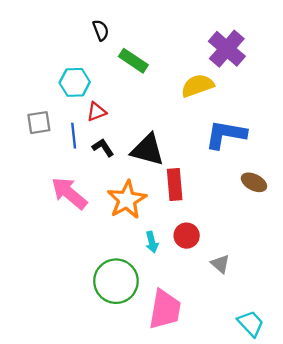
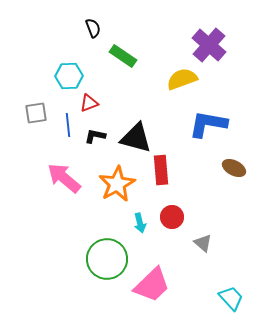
black L-shape: (103, 148) -> (95, 136), turned -45
pink trapezoid: (165, 309) -> (152, 285), turned 36

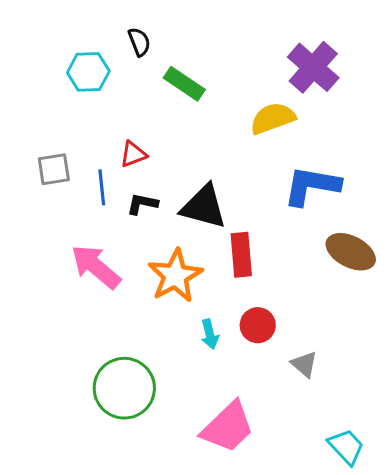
cyan hexagon: (69, 76) -> (88, 72), moved
brown ellipse: (234, 168) -> (351, 252), size x1.4
green circle: (107, 259) -> (124, 388), moved

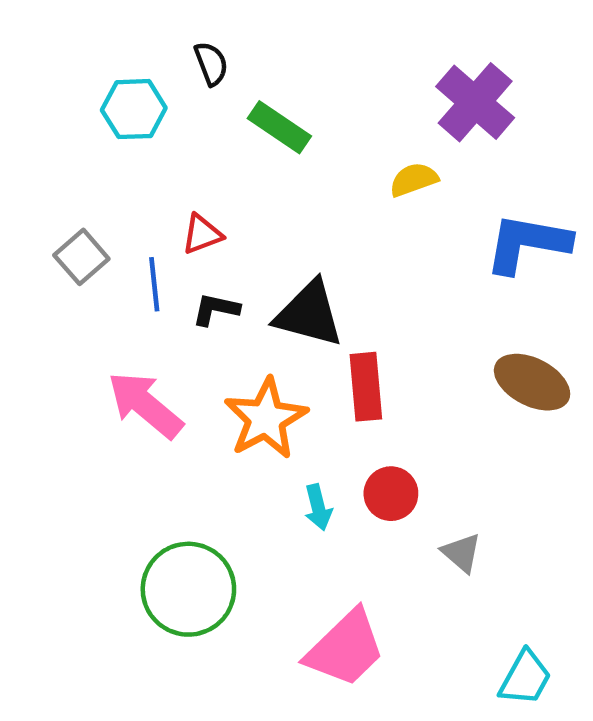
yellow semicircle: (273, 118) -> (414, 180), size x0.7
gray square: (54, 169) -> (81, 257), turned -32
blue L-shape: (312, 186) -> (527, 243), moved
cyan trapezoid: (346, 447) -> (525, 678), turned 72

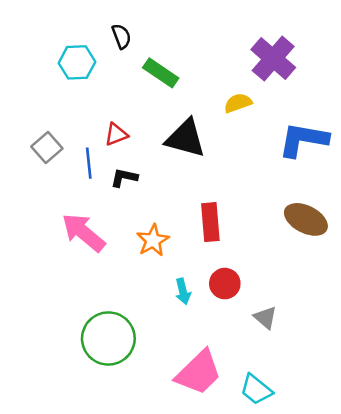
black triangle: (309, 314) -> (186, 138), moved
orange star: (266, 419) -> (153, 240), size x0.7
cyan trapezoid: (525, 678) -> (256, 390), moved, turned 100

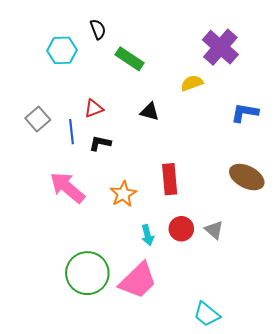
black triangle: (186, 138) -> (150, 112), size x0.6
blue L-shape: (303, 140) -> (245, 113), size x0.7
gray triangle: (265, 318) -> (214, 230), moved
pink trapezoid: (199, 373) -> (138, 280), moved

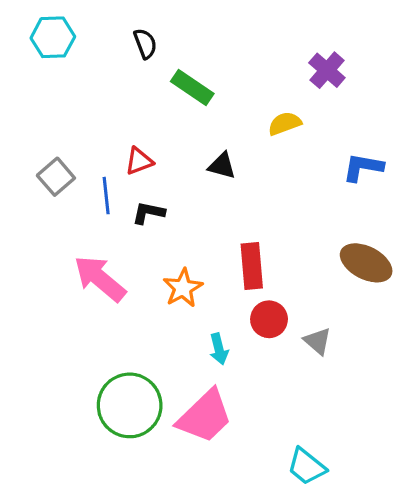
purple cross: (220, 47) -> (327, 70), size x0.7
cyan hexagon: (62, 50) -> (53, 37), moved
red circle: (181, 229) -> (269, 319), moved

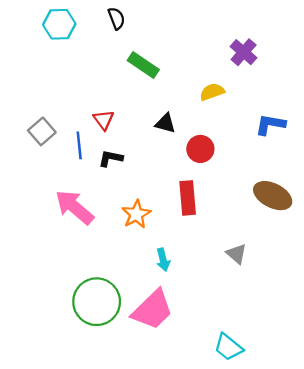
cyan hexagon: (53, 37) -> (59, 24), moved
black semicircle: (145, 44) -> (116, 18), moved
red triangle: (139, 161) -> (104, 120), turned -45
red circle: (269, 319) -> (200, 149), moved

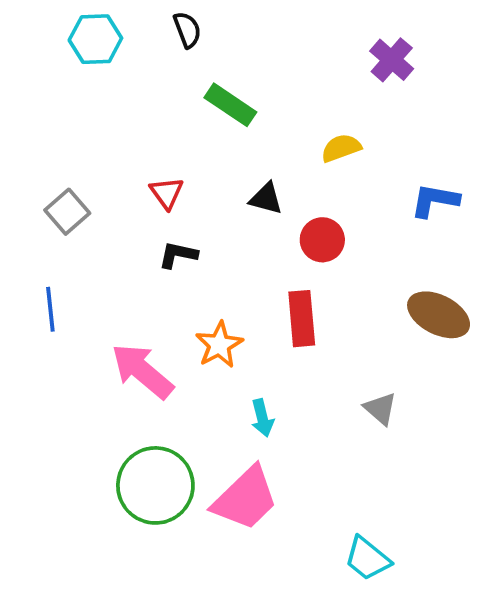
purple cross: (244, 52) -> (392, 60), moved
blue line: (79, 145) -> (50, 309), moved
pink arrow: (74, 207) -> (142, 371), moved

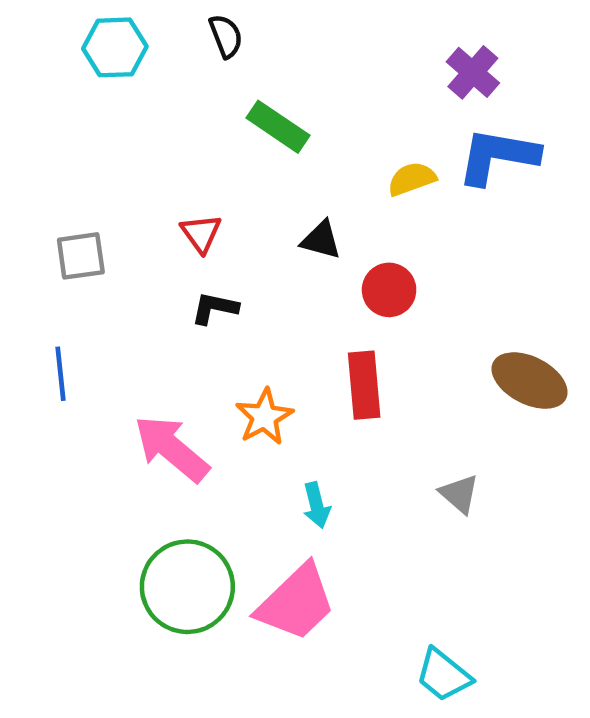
blue L-shape: (435, 200) -> (498, 156), moved, size x1.4
gray square: (67, 212) -> (81, 256), turned 33

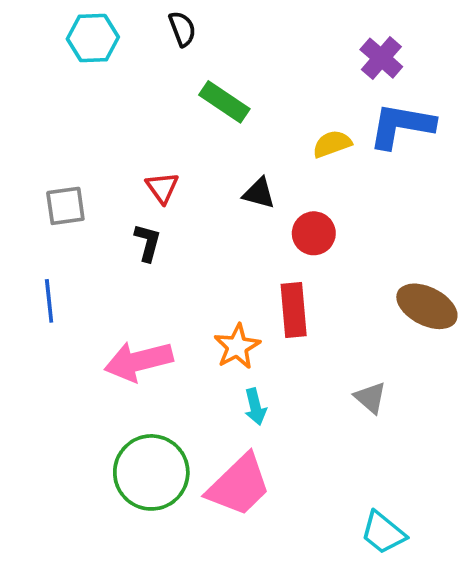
black L-shape: (215, 308) -> (148, 242), moved, turned 93
orange star: (264, 417) -> (237, 347), moved
pink arrow: (172, 449) -> (138, 361), turned -54
cyan trapezoid: (443, 675) -> (383, 533), moved

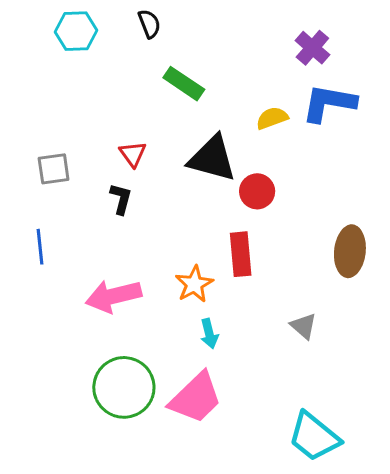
black triangle: (259, 193) -> (212, 158), size x1.8
brown ellipse: (427, 306) -> (350, 251), turned 69
cyan trapezoid: (383, 533) -> (314, 437), size x1.4

